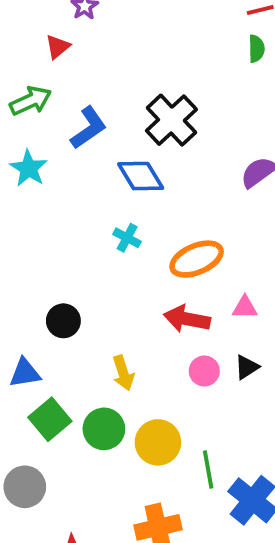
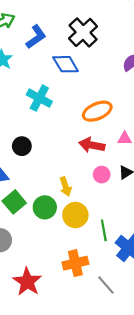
cyan cross: (127, 238) -> (39, 98), moved, size x1.6
yellow arrow: (123, 373) -> (66, 187), moved

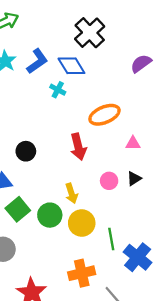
blue L-shape: (36, 37) -> (37, 61), moved
cyan cross: (39, 98) -> (58, 90), moved, size x0.6
red arrow: (92, 145) -> (78, 147), moved, turned -115

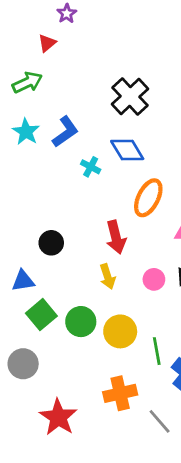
blue diamond: (71, 66) -> (127, 150), moved
orange ellipse: (104, 115) -> (148, 198), turned -40
yellow arrow: (71, 193) -> (108, 277), moved

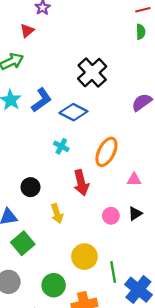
blue diamond: (127, 150) -> (73, 112), moved, turned -32
cyan cross: (91, 167) -> (61, 146), moved
yellow arrow: (108, 277) -> (57, 214), moved
green circle: (81, 322) -> (54, 285), moved

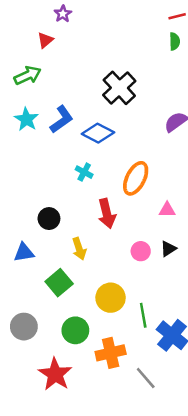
green square: (23, 243) -> (59, 283), moved

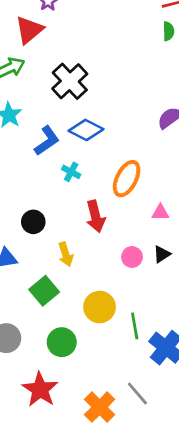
red triangle: (45, 40) -> (29, 30), size x1.6
black cross: (119, 88) -> (70, 81), moved
blue L-shape: (62, 119) -> (47, 141), moved
orange cross: (111, 353) -> (100, 407), moved, turned -32

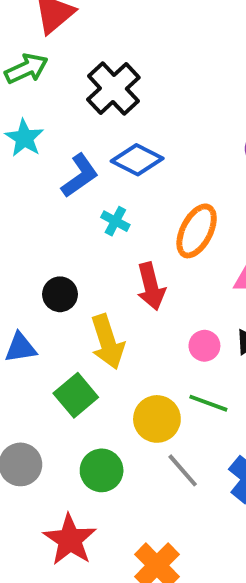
yellow arrow: (66, 254) -> (107, 342), size x1.5
green line: (135, 326) -> (208, 403), moved, turned -60
gray line: (137, 394) -> (183, 470), moved

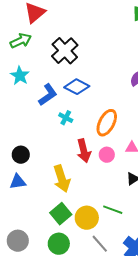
black circle: (60, 294) -> (21, 155), moved
pink circle: (204, 346) -> (107, 155), moved
green square: (76, 395) -> (61, 214), moved

